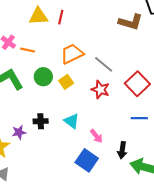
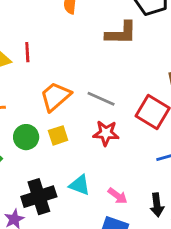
yellow square: (66, 82) -> (58, 135), turned 32
black cross: (41, 121) -> (39, 197), size x1.6

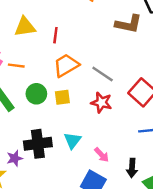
red line: (27, 52) -> (55, 35), moved
cyan triangle: (80, 185) -> (72, 140), turned 36

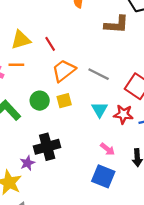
red line: (55, 35) -> (50, 44), turned -32
orange line: (16, 66) -> (16, 65), moved
red star: (101, 102) -> (123, 114), moved
cyan triangle: (72, 140) -> (100, 110), moved

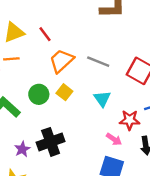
yellow square: (64, 101) -> (64, 92), turned -32
red star: (123, 114) -> (130, 120), moved
purple star: (27, 163) -> (22, 149), moved

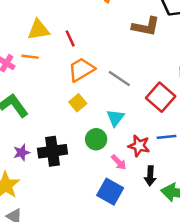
green circle: (39, 94) -> (96, 139), moved

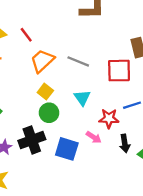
red square: (161, 97) -> (119, 71), turned -30
green circle: (96, 139) -> (49, 113), moved
blue square: (110, 192) -> (67, 149), moved

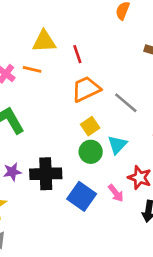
yellow square: (45, 91) -> (90, 126), moved
green circle: (49, 113) -> (91, 152), moved

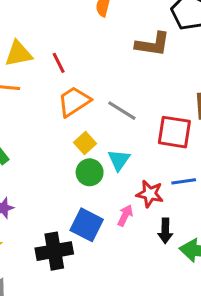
black cross: (46, 174) -> (54, 251), moved
pink arrow: (116, 193) -> (125, 215), turned -108

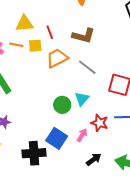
brown L-shape: (153, 44) -> (84, 36), moved
yellow square: (85, 143) -> (35, 46), moved, turned 32
black arrow: (165, 231) -> (94, 159), moved, turned -133

